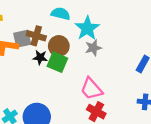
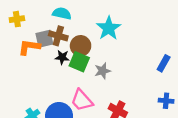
cyan semicircle: (61, 14) -> (62, 13), moved
gray star: (93, 48) -> (103, 71), moved
pink trapezoid: (91, 89) -> (82, 100), moved

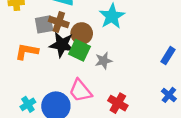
orange L-shape: (29, 47) -> (27, 51), moved
black star: (62, 57) -> (62, 45), size x1.6
blue cross: (166, 101) -> (169, 95), turned 32

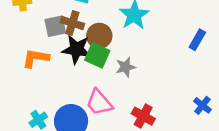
blue rectangle: (168, 56) -> (197, 40), moved

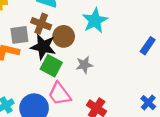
gray square: (55, 26) -> (19, 35), moved
green square: (97, 55) -> (51, 66), moved

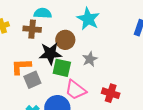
brown cross: (41, 24) -> (32, 29), moved
gray square: (19, 35) -> (32, 80), moved

